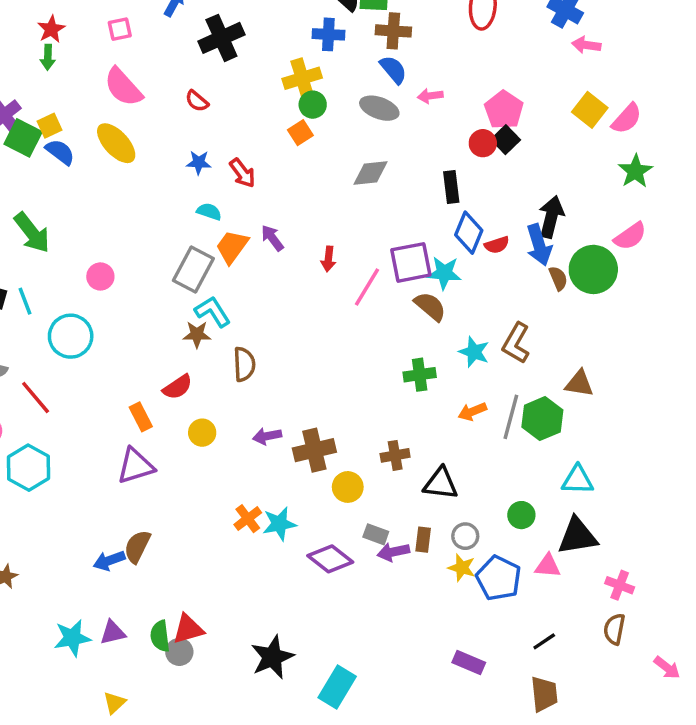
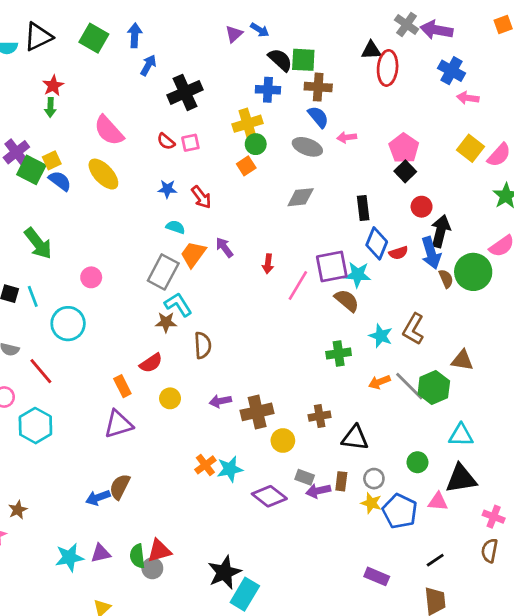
pink square: (120, 29) -> (190, 143), moved
red circle: (483, 143) -> (422, 207), moved
gray line: (511, 417) -> (409, 386), turned -60
cyan rectangle: (337, 687) -> (245, 594), moved

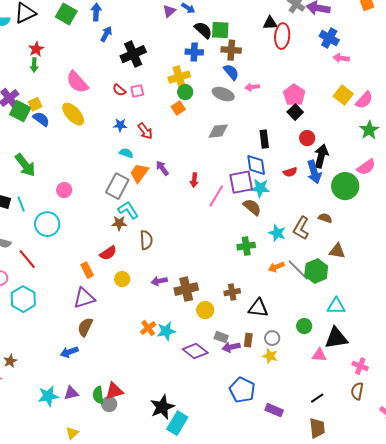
blue diamond: (377, 243) -> (256, 165), moved, turned -30
brown semicircle: (446, 279) -> (325, 218), moved, turned -48
brown semicircle: (120, 487) -> (85, 327), moved
blue pentagon: (400, 511) -> (242, 390), moved

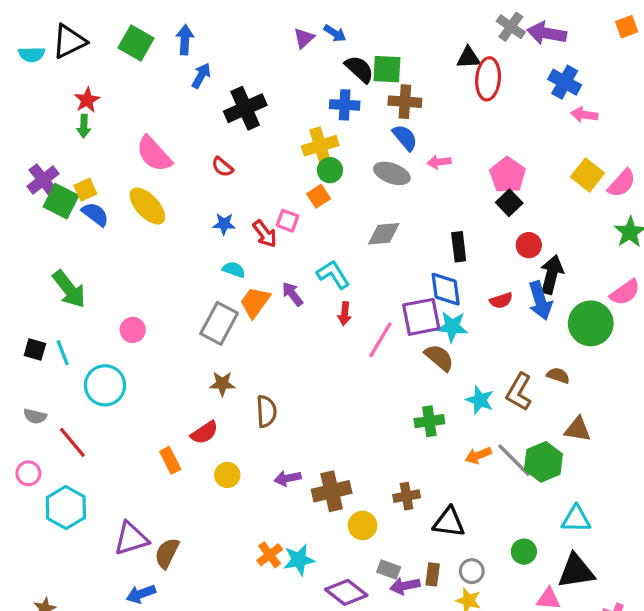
pink square: (137, 91) -> (288, 221), moved, turned 32
cyan L-shape: (128, 210) -> (333, 274), moved
purple triangle: (84, 298) -> (131, 539), moved

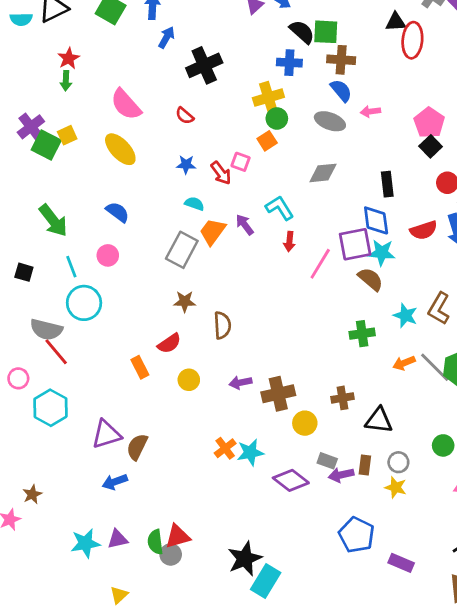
blue semicircle: (95, 214) -> (118, 212), moved
red semicircle: (501, 301) -> (424, 230), size x1.4
cyan line: (63, 353) -> (71, 267), moved
gray semicircle: (35, 416) -> (46, 329), moved, size x1.6

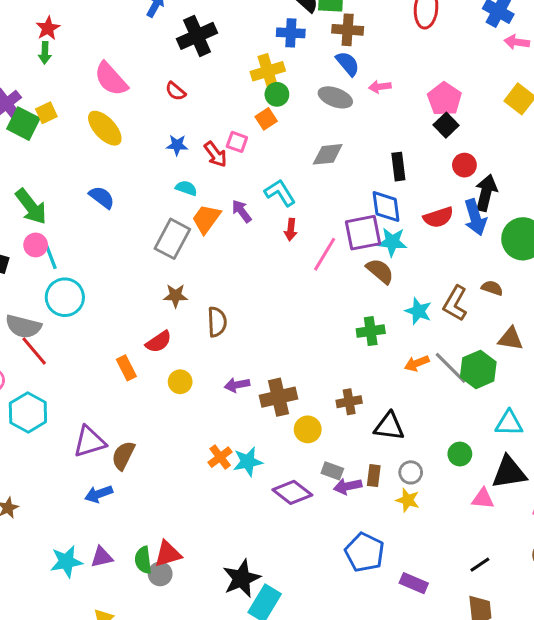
pink circle: (108, 255) -> (36, 245), moved

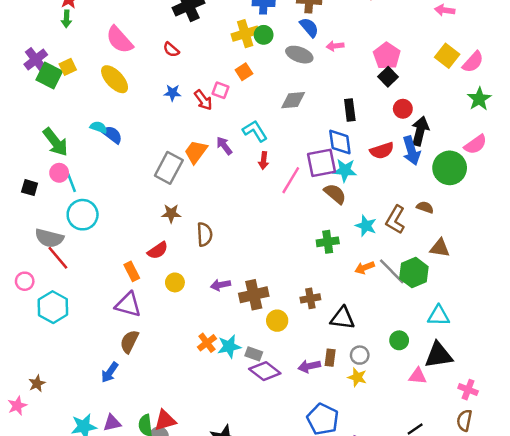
green circle: (277, 94) -> (264, 35), moved
cyan semicircle: (186, 188) -> (99, 127), moved
purple triangle: (89, 442) -> (128, 305), moved, turned 32
gray rectangle: (332, 471) -> (254, 354), moved
blue arrow: (99, 494) -> (110, 372), turned -35

